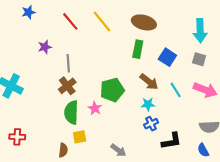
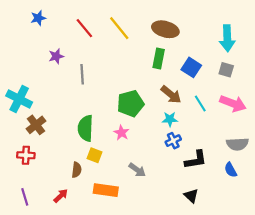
brown cross: (67, 86) -> (36, 125), moved
pink star: (95, 108) -> (122, 133), moved
yellow square: (80, 137) -> (95, 155), turned 32

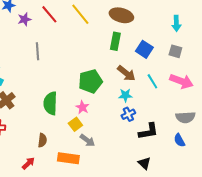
cyan arrow: (227, 38) -> (176, 23), size x0.7
purple star: (56, 56) -> (24, 19), moved
gray line: (82, 74) -> (37, 51), moved
yellow square: (95, 155) -> (75, 124), moved, turned 32
gray arrow: (137, 170) -> (87, 140), moved

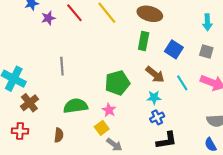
gray line: (37, 51) -> (62, 66), moved
green semicircle: (50, 103) -> (76, 106), turned 80
black L-shape: (148, 131) -> (167, 140), moved
brown semicircle: (42, 140) -> (59, 135), moved

